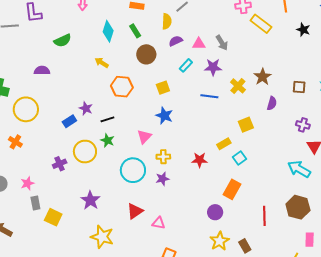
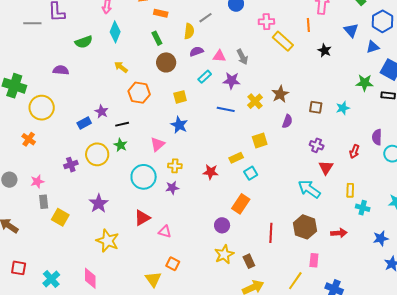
cyan diamond: (108, 31) -> (115, 32), moved

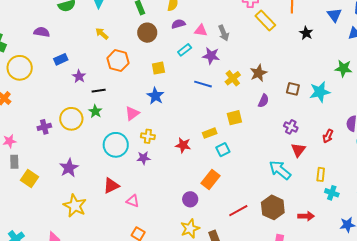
cyan star: (343, 108) -> (320, 92), size x1.5
blue rectangle: (84, 123) -> (61, 59), moved
red line: (271, 233) -> (238, 211), turned 54

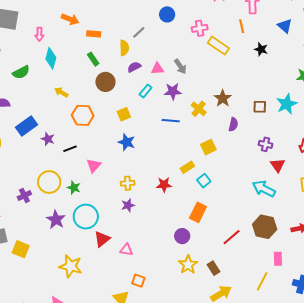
blue rectangle: (61, 59) -> (26, 126), size x1.5
green star: (95, 111) -> (74, 188), moved
pink triangle: (132, 113) -> (94, 166), moved
cyan circle: (116, 145) -> (86, 217), moved
purple star: (69, 168) -> (56, 220), moved

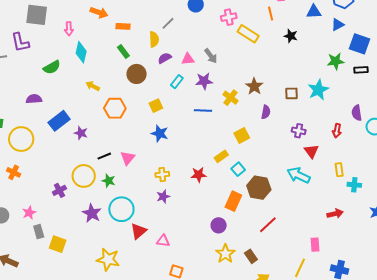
blue triangle: (285, 26) -> (314, 12), turned -42
black line: (70, 149) -> (104, 156), moved
brown hexagon: (265, 227) -> (259, 188), moved

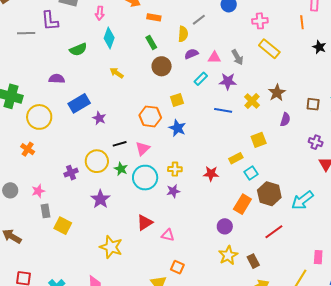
yellow rectangle: (248, 34) -> (269, 49), moved
orange hexagon: (115, 108) -> (150, 116), moved
cyan arrow: (299, 175) -> (302, 200), moved, turned -70
cyan circle: (121, 209) -> (145, 178), moved

